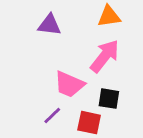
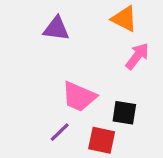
orange triangle: (109, 16) -> (124, 19), turned 35
pink arrow: (105, 56) -> (137, 56), moved, size x0.7

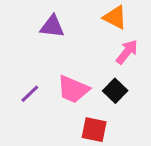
black square: (124, 113) -> (115, 91), moved, turned 35
purple line: (60, 132) -> (30, 94), moved

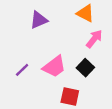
purple triangle: (52, 26) -> (39, 20), turned -30
pink trapezoid: (73, 89) -> (54, 67), turned -60

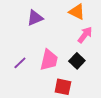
pink trapezoid: (54, 67) -> (49, 60), turned -40

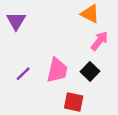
purple triangle: (35, 18) -> (16, 21), moved, turned -36

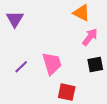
pink trapezoid: (57, 70) -> (52, 63), turned -30
black square: (90, 71) -> (95, 65), moved, turned 35

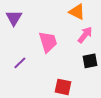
pink trapezoid: (52, 63) -> (48, 42), moved

